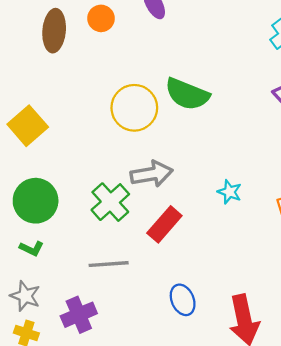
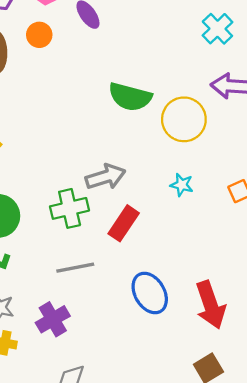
yellow circle: (134, 108) -> (184, 119), moved
green cross: (110, 202) -> (70, 208), turned 36
blue ellipse: (183, 300) -> (150, 293), size x1.4

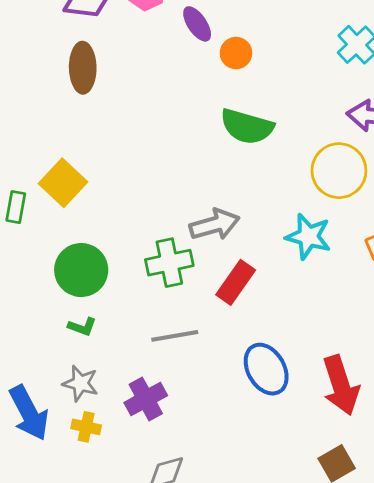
orange circle: (39, 35) -> (236, 53), moved
yellow circle: (184, 119) -> (339, 171), moved
cyan star: (182, 185) -> (308, 236), size x1.6

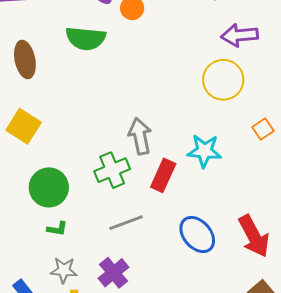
brown ellipse: (83, 68) -> (25, 59), moved
green semicircle: (247, 127) -> (86, 38), moved
gray arrow: (215, 225) -> (140, 136), turned -75
cyan star: (308, 236) -> (204, 151), moved

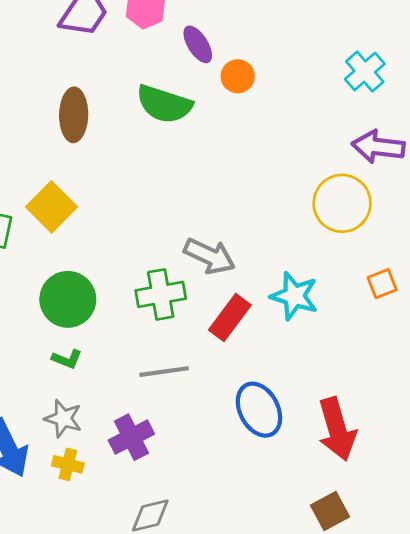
gray arrow: (140, 136) -> (210, 256), turned 114

